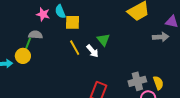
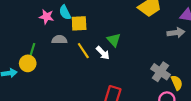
gray semicircle: (35, 35) -> (59, 40), moved
gray cross: (137, 81) -> (160, 72), moved, turned -36

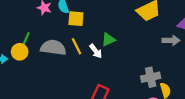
gray semicircle: (59, 40) -> (53, 48), moved, size x1.6
green triangle: (114, 40) -> (108, 40), turned 40
gray cross: (160, 72) -> (151, 77), turned 36

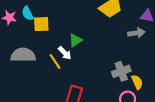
yellow line: (77, 46) -> (55, 61), moved

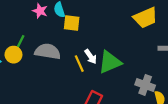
green triangle: (75, 40) -> (110, 62), moved, size x1.6
gray cross: (121, 71) -> (145, 85), turned 30

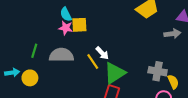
pink star: (40, 11) -> (66, 28), moved
yellow circle: (13, 55) -> (30, 78), moved
green triangle: (110, 62) -> (115, 73), moved

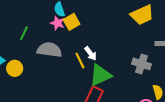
yellow square: (79, 25) -> (72, 22), turned -35
green line: (34, 51) -> (24, 33), moved
gray cross: (158, 71) -> (142, 64), moved

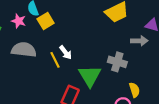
pink star: (57, 23) -> (19, 21), moved
green triangle: (100, 75) -> (90, 76), moved, turned -35

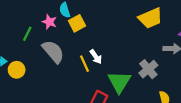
gray semicircle: (24, 50) -> (53, 52), turned 40
gray cross: (117, 62) -> (148, 69), turned 30

